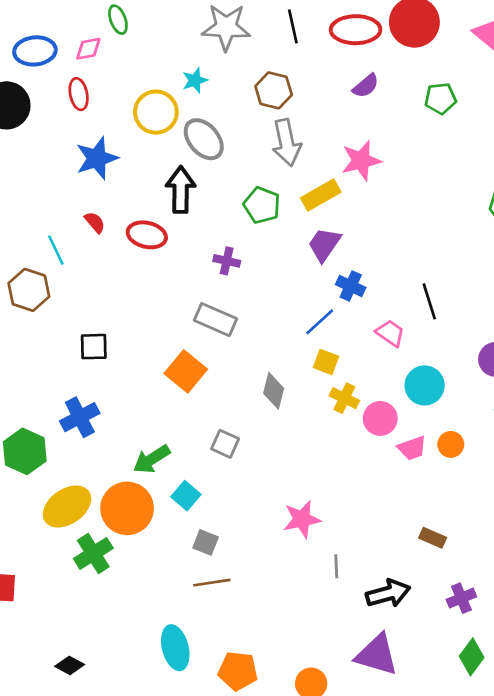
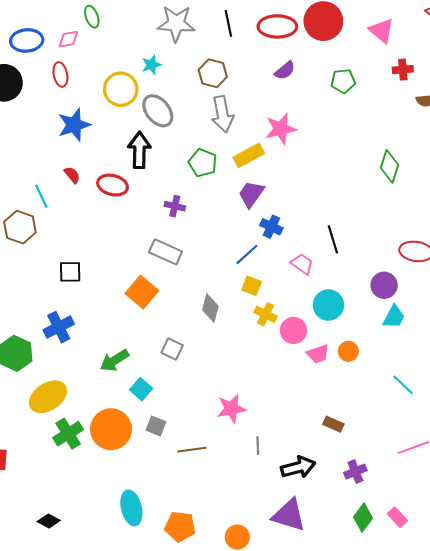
orange circle: (127, 508) -> (111, 429), moved
brown line: (212, 583) -> (192, 450), moved

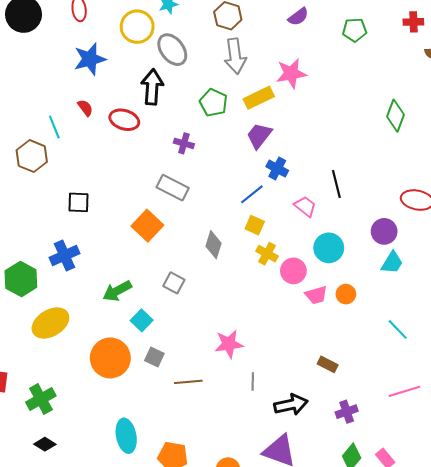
green cross: (68, 434) -> (41, 399), moved

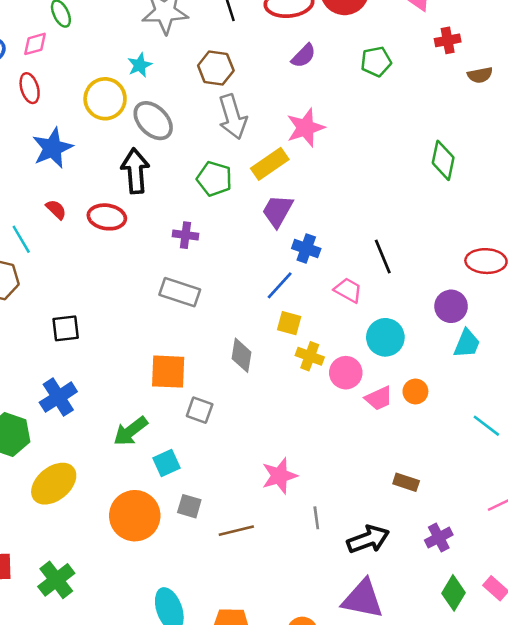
orange square: (147, 226) -> (168, 372), moved, turned -32
cyan square: (142, 320) -> (167, 463), turned 30

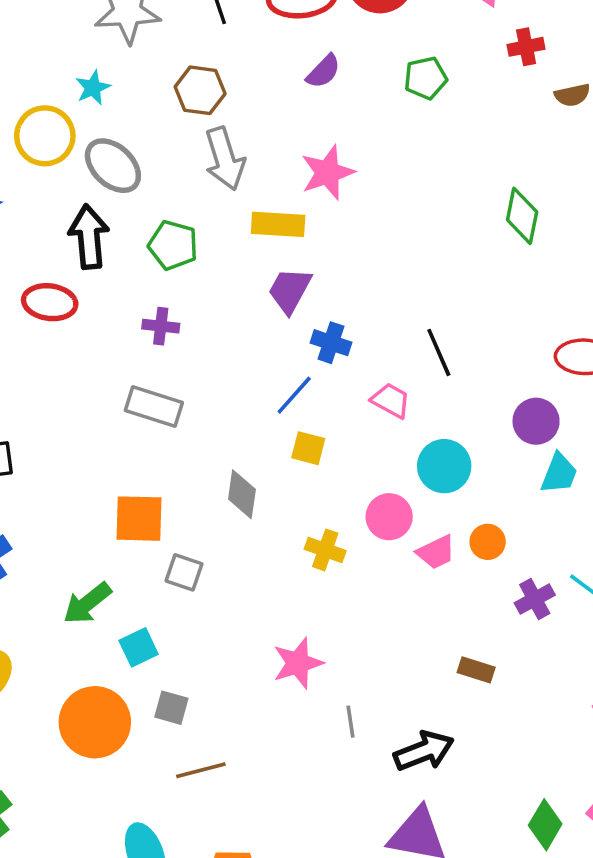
yellow rectangle: (270, 164) -> (278, 224), turned 39
green pentagon: (214, 179) -> (173, 245), moved
yellow cross: (310, 356) -> (325, 550), moved
brown line: (236, 531) -> (201, 770), moved
purple cross: (439, 538) -> (535, 599), moved

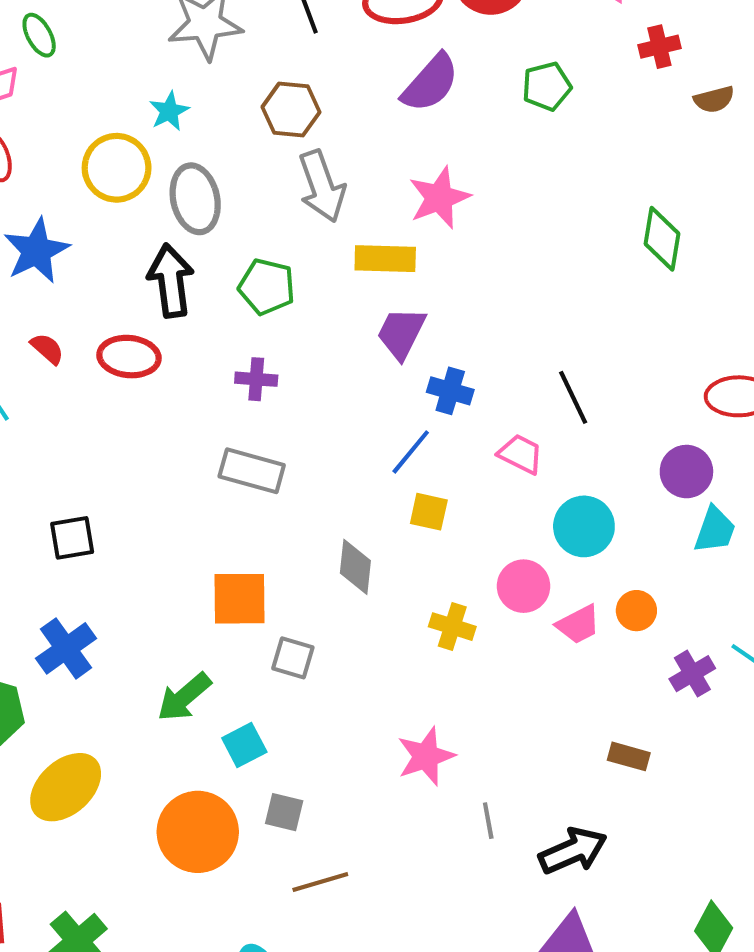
purple semicircle: (323, 71) -> (430, 83), size x1.5
gray ellipse: (113, 166) -> (195, 199), turned 36

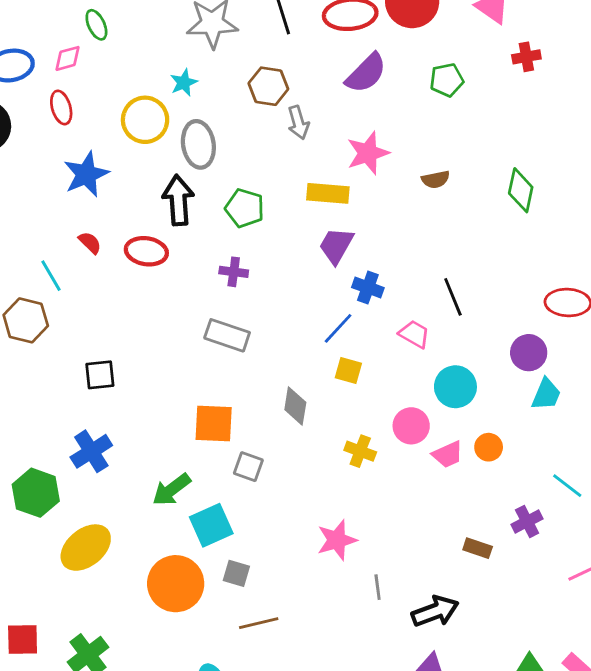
brown semicircle: (714, 99) -> (436, 179), moved
gray arrow: (322, 186) -> (298, 123), moved, size x0.7
purple cross: (692, 674) -> (527, 522), moved
cyan square: (244, 745) -> (211, 525), size x1.4

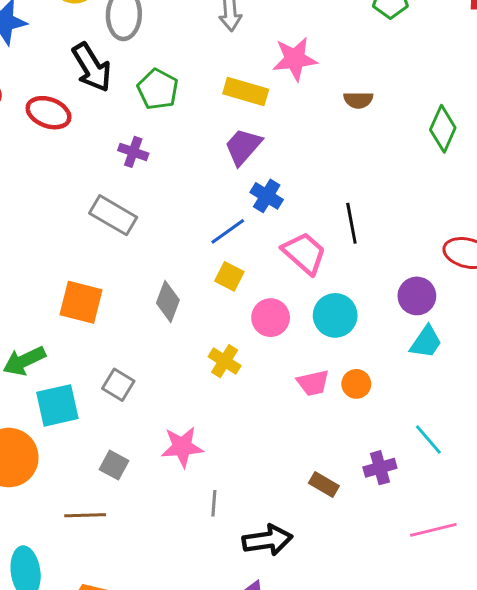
black arrow: (178, 200) -> (92, 67), turned 141
pink trapezoid: (414, 334) -> (304, 253), size x1.4
pink circle: (411, 426) -> (271, 318), moved
gray square: (248, 467) -> (118, 385), moved
gray square: (236, 573) -> (114, 465), moved

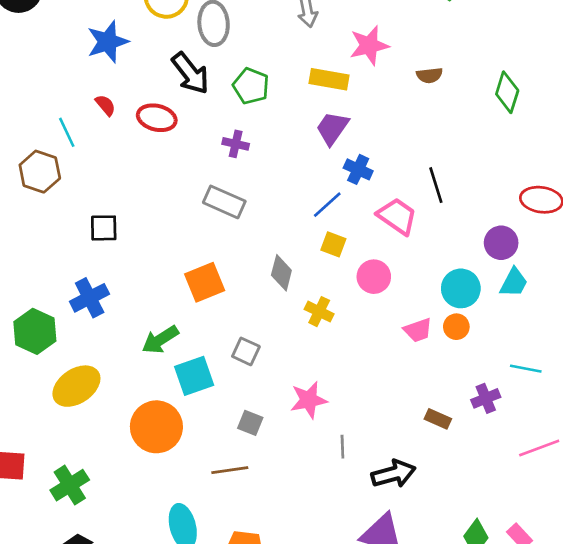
orange square: (81, 302) -> (205, 282), turned -30
cyan circle: (335, 315) -> (461, 288), moved
yellow cross: (225, 361) -> (319, 312), moved
cyan line: (428, 440) -> (526, 369), turned -32

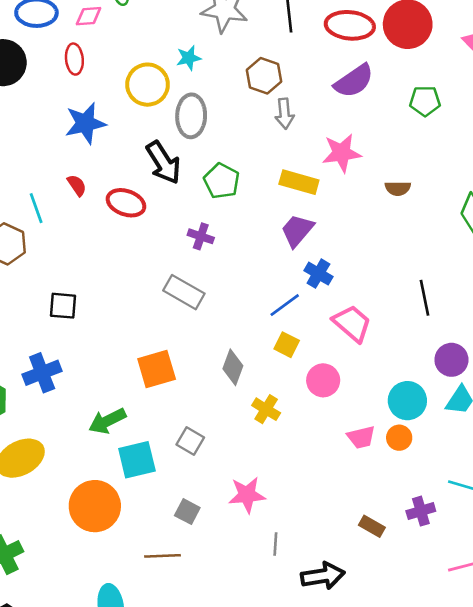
black line: (436, 185) -> (425, 298), moved

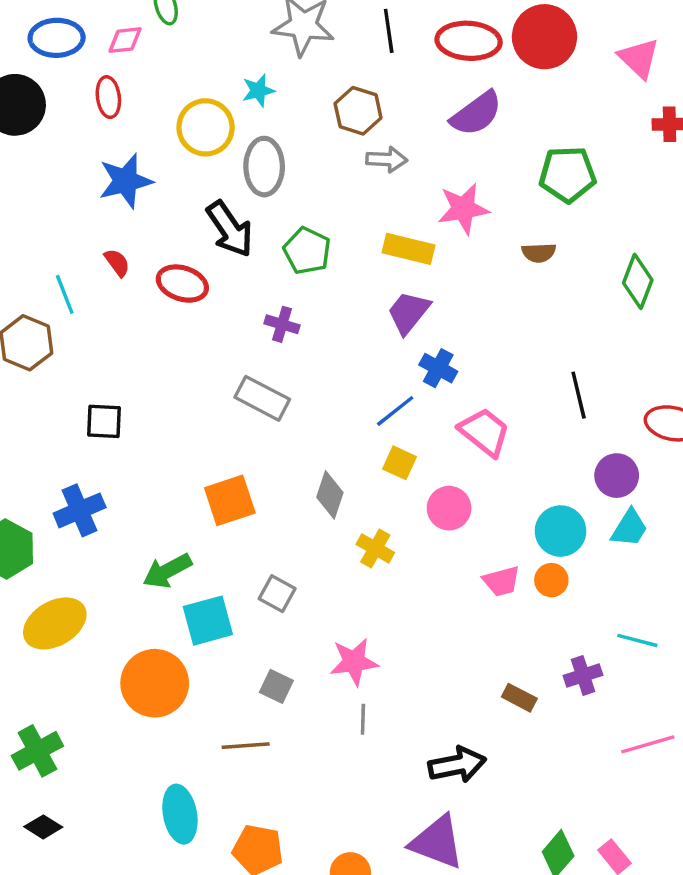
green pentagon: (425, 101) -> (568, 174), moved, size x1.4
gray arrow: (285, 114) -> (387, 159), turned -80
gray line: (275, 544) -> (363, 719), moved

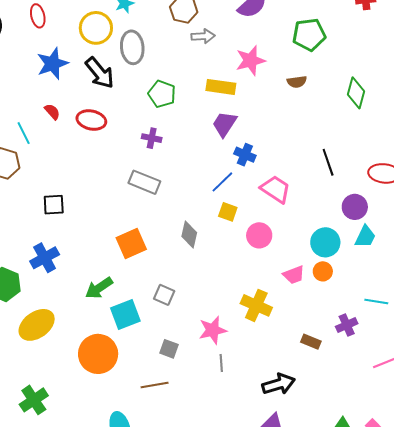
black arrow: (230, 229) -> (100, 73), moved
yellow cross: (375, 548) -> (256, 305), moved, size x1.4

